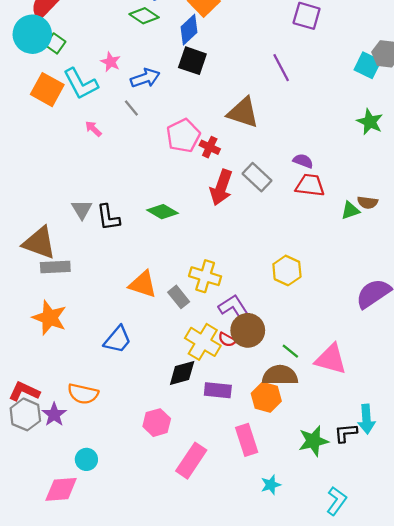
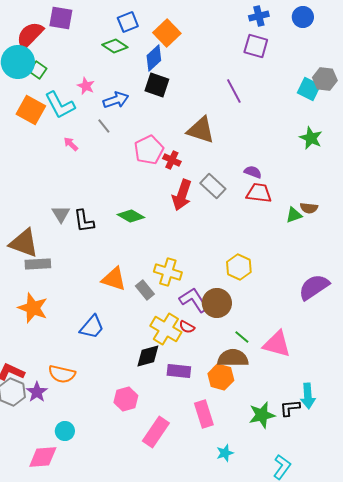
brown circle: (248, 330) -> (217, 303), moved

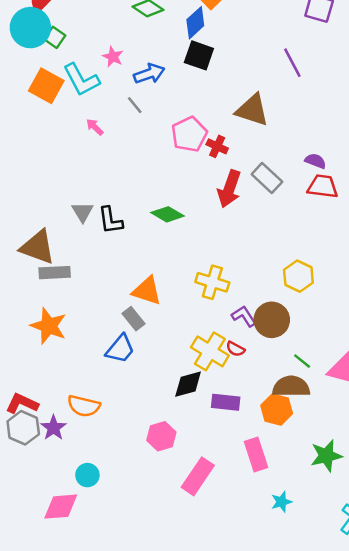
gray rectangle: (145, 290) -> (133, 319), moved
purple L-shape: (194, 300) -> (244, 316), size x0.7

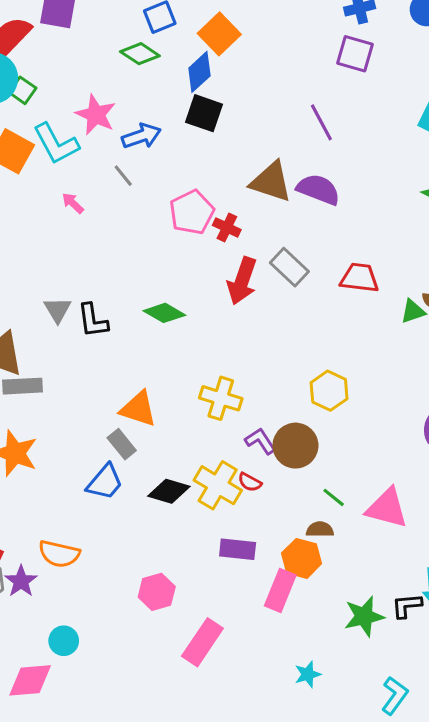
pink star: (113, 57) -> (96, 115), size x1.5
purple semicircle: (315, 161) -> (318, 189), moved, size x1.6
black diamond: (188, 384) -> (169, 491), moved, turned 32
brown semicircle: (291, 387) -> (320, 529), size x0.6
pink rectangle: (256, 454) -> (280, 590), moved, turned 40

